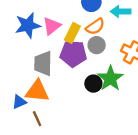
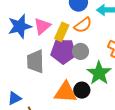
gray circle: (97, 45) -> (81, 51), moved
black circle: (93, 84) -> (82, 90), moved
orange triangle: (37, 91) -> (66, 92), moved

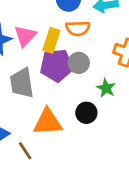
orange semicircle: (83, 25) -> (78, 28), turned 42
green star: (99, 73) -> (106, 88), size x0.6
orange triangle: (66, 92) -> (48, 122), moved

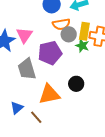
yellow rectangle: (51, 40) -> (84, 31), moved
gray circle: (79, 63) -> (69, 34), moved
green star: (106, 88) -> (82, 46), moved

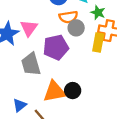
yellow rectangle: (84, 31) -> (98, 42), moved
green star: (82, 46) -> (98, 12), moved
black circle: (76, 84) -> (73, 91), moved

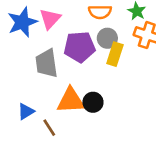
gray circle: (76, 28) -> (107, 38), moved
yellow rectangle: (98, 42) -> (115, 54), moved

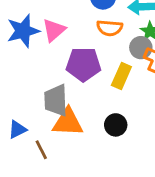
gray circle: (107, 38) -> (141, 48), moved
gray trapezoid: (47, 63) -> (56, 100), moved
black circle: (93, 102) -> (116, 125), moved

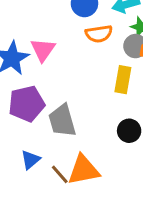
purple pentagon: (83, 64) -> (27, 104), moved
orange triangle: (68, 122) -> (84, 170), moved

